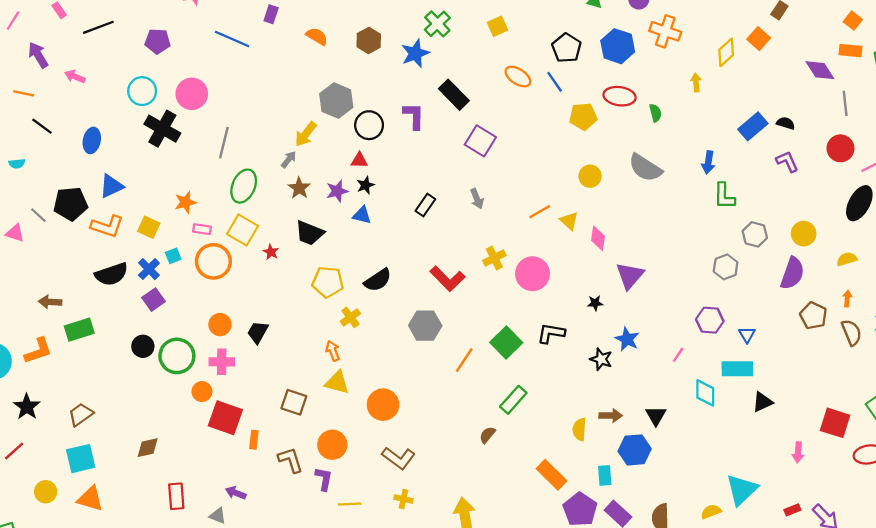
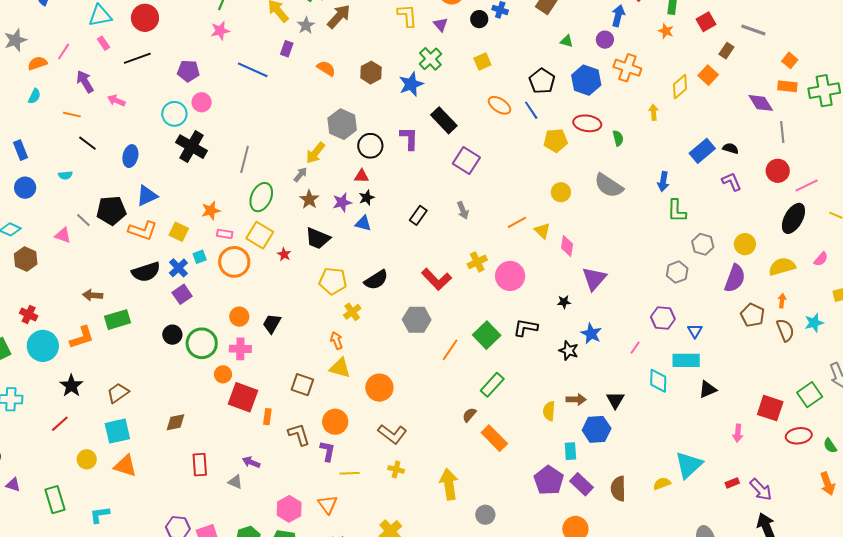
pink circle: (192, 94) -> (202, 102), moved, size x0.7
yellow semicircle: (847, 259) -> (782, 267), size x1.5
orange rectangle: (551, 475) -> (494, 438), moved

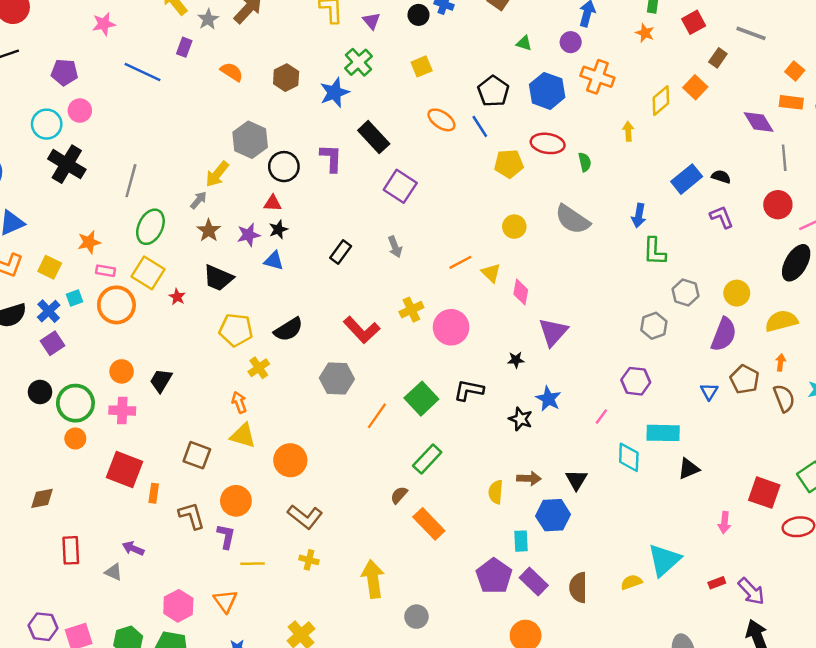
blue triangle: (695, 331) -> (709, 391), moved
orange circle: (223, 374) -> (75, 438), moved

